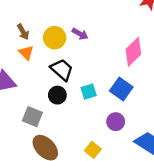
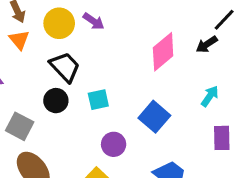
blue square: (121, 89) -> (154, 117), moved
purple circle: (116, 122) -> (114, 144), moved

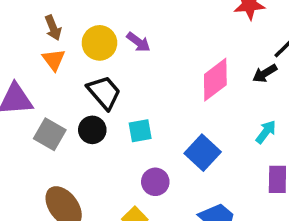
gray square: (20, 126) -> (50, 134), moved

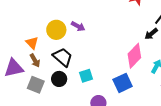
brown arrow: (53, 28) -> (35, 61), moved
pink diamond: (215, 80) -> (134, 56), moved
blue square: (203, 153) -> (123, 83), turned 30

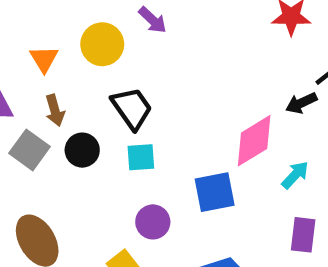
purple arrow: (78, 26) -> (153, 20), moved
black trapezoid: (63, 57) -> (132, 108), moved
brown arrow: (35, 61) -> (55, 110), moved

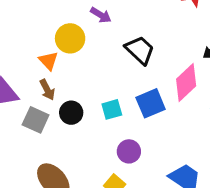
orange triangle: (44, 59) -> (48, 61), moved
black trapezoid: (132, 108) -> (140, 50), moved
blue square: (215, 192) -> (151, 103), moved

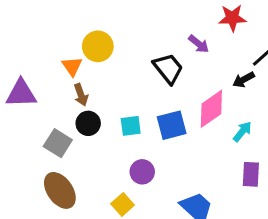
purple arrow: (101, 15) -> (199, 44), moved
brown arrow: (47, 90) -> (81, 95), moved
gray square: (36, 120) -> (58, 143), moved

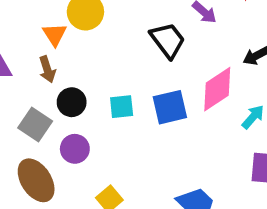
brown arrow: (81, 95) -> (47, 69), moved
purple circle: (142, 172) -> (75, 149), moved

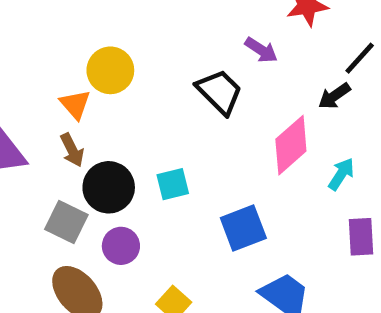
black circle: (72, 102) -> (109, 187), size x1.4
blue square: (170, 107) -> (243, 228), moved

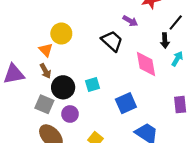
black arrow: (334, 96) -> (165, 40), turned -56
pink diamond: (291, 145) -> (146, 64), turned -56
cyan arrow: (341, 174) -> (177, 59), moved

